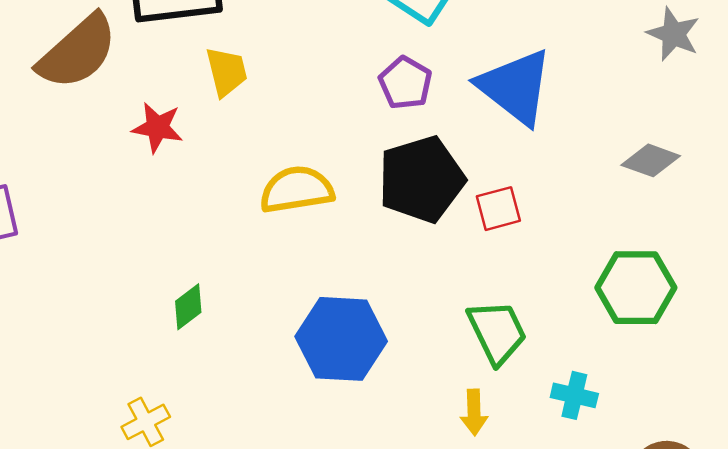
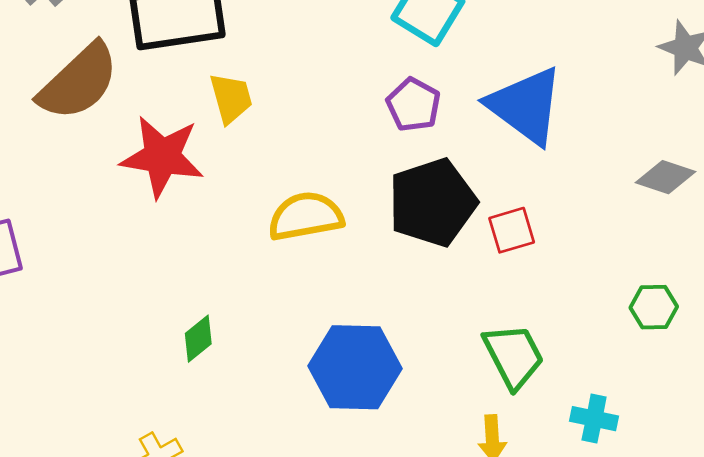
red star: (157, 127) -> (162, 157), size x1.6
green hexagon: (636, 288) -> (654, 307), size x0.6

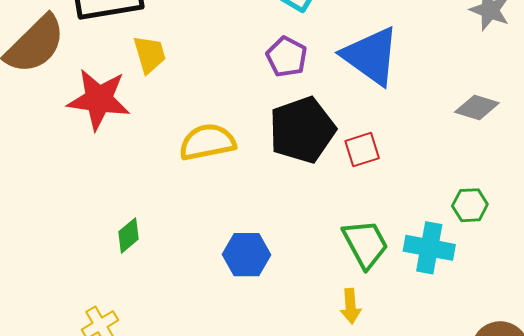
blue hexagon: (355, 367) -> (246, 255), size x0.7
cyan cross: (594, 419) -> (429, 248), moved, size x1.4

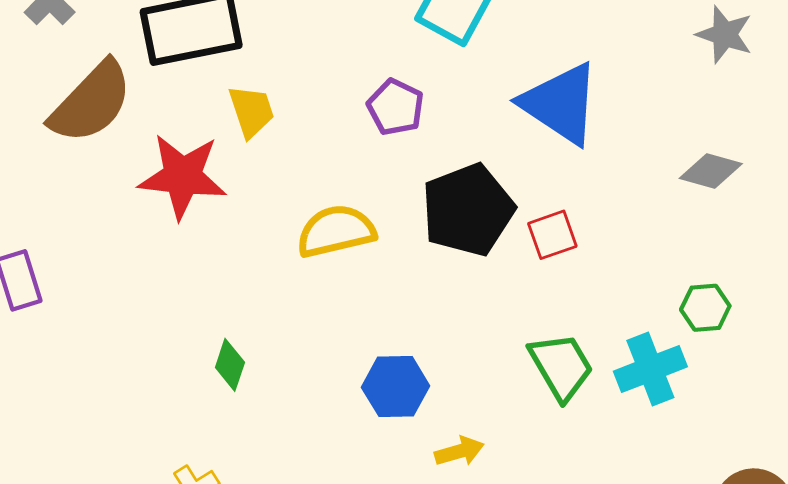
purple pentagon: (287, 57) -> (396, 107), moved
green diamond: (128, 235) -> (230, 365), turned -30
cyan cross: (429, 248) -> (650, 369), turned -30
yellow arrow: (351, 306) -> (459, 451), moved, turned -100

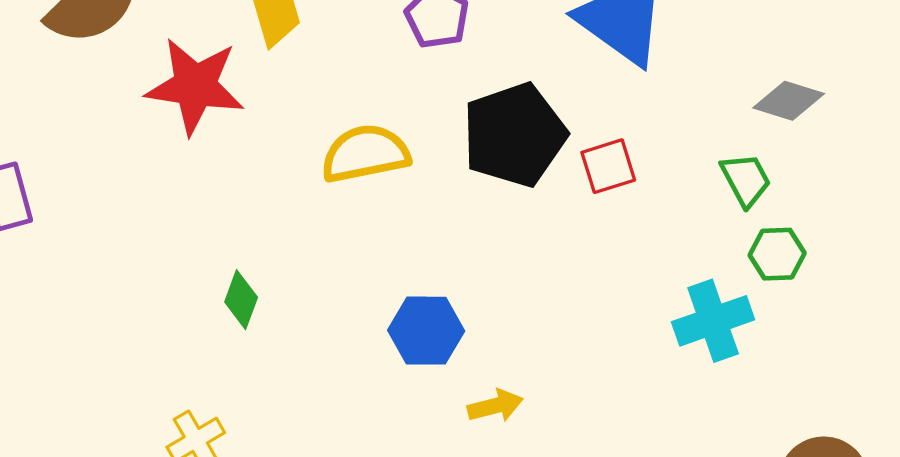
green trapezoid: (561, 366) -> (746, 180), moved, size x0.7

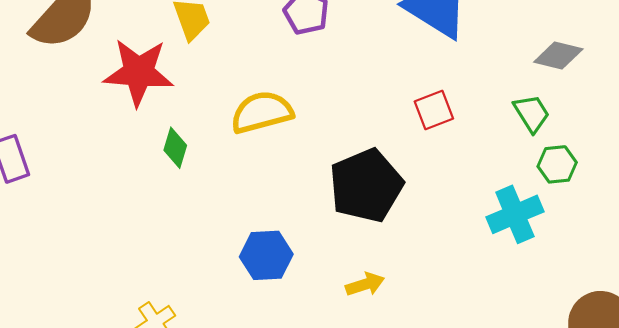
black pentagon: (514, 135) -> (366, 186), moved
green diamond: (241, 300) -> (175, 148), moved
blue hexagon: (426, 331) -> (266, 255), moved

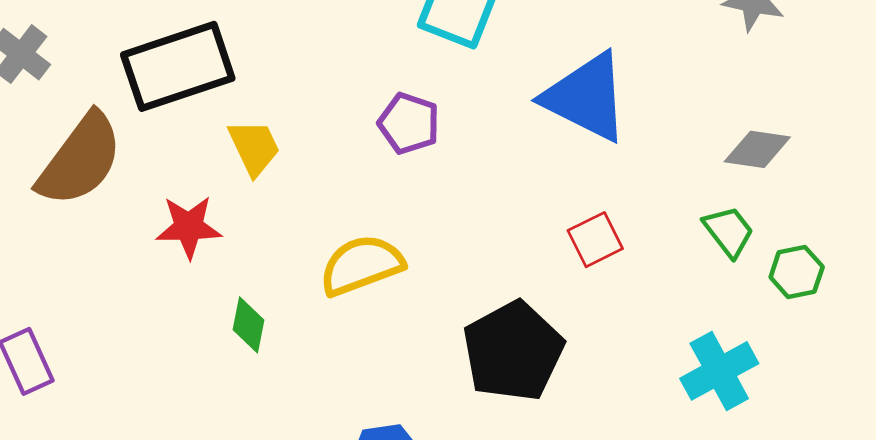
red star: (139, 72) -> (189, 227), size x0.7
green hexagon: (557, 164) -> (797, 272), moved

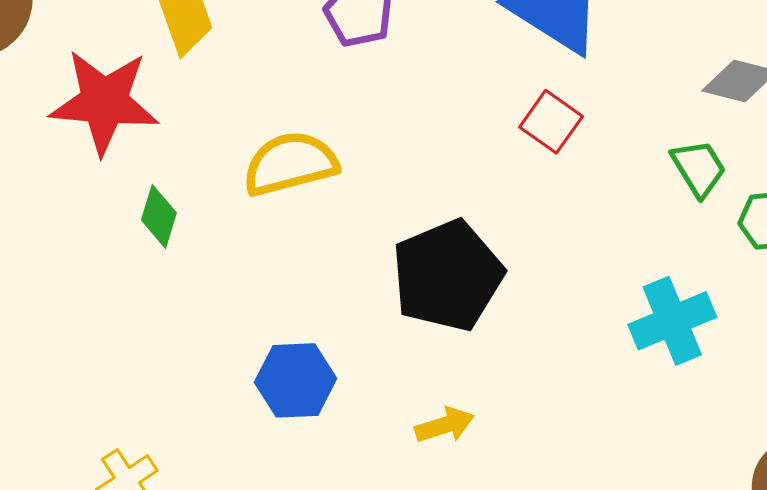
red star: (189, 227) -> (104, 102), size x1.5
red square: (595, 240) -> (551, 122), moved, turned -34

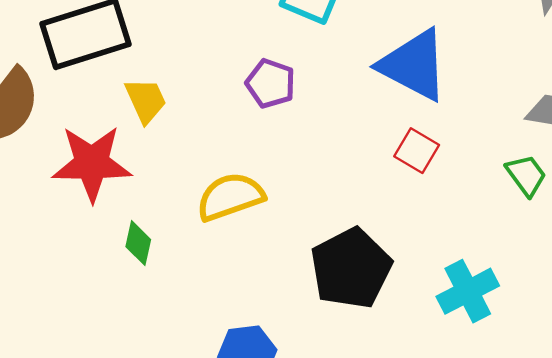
cyan cross: (672, 321) -> (468, 291), moved

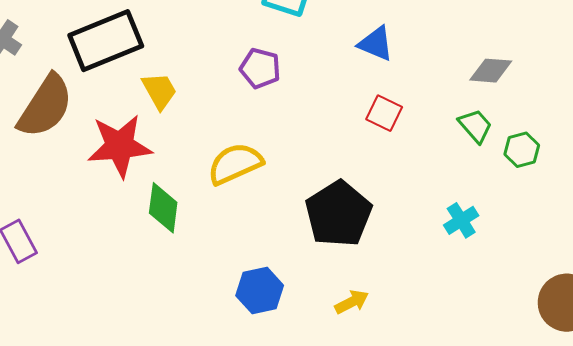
blue triangle: (414, 65) -> (376, 44), size x0.6
green diamond: (138, 243) -> (163, 208), size x1.4
cyan cross: (468, 291) -> (461, 220), moved, size x0.7

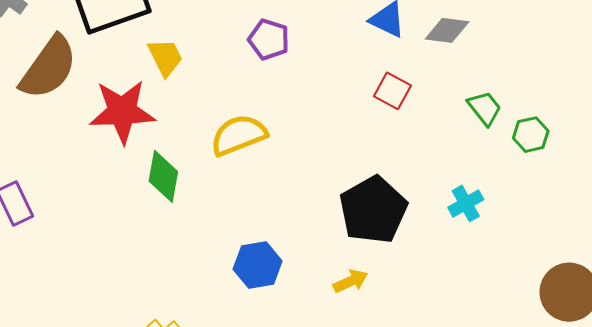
gray diamond: (491, 71) -> (447, 30), moved
black pentagon: (339, 214) -> (373, 210), moved

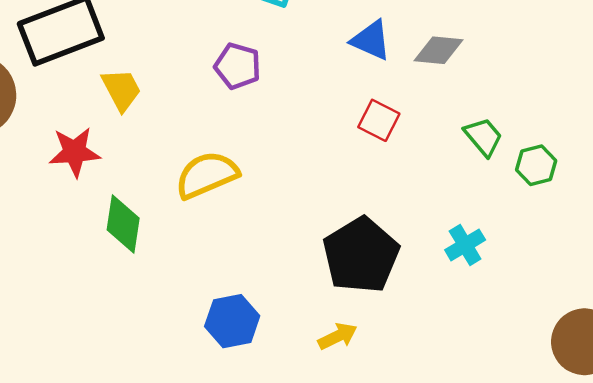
red star: (122, 111) -> (75, 152), size x0.7

